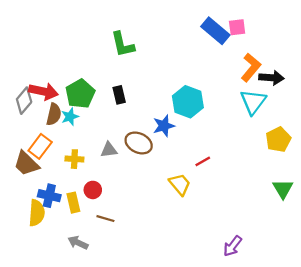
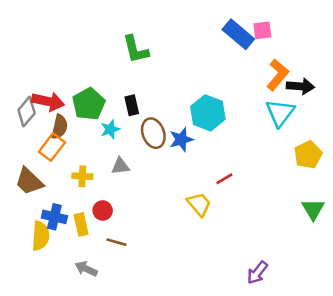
cyan star: (70, 117) -> (110, 129), moved
brown ellipse: (139, 143) -> (153, 133), moved, turned 45
orange rectangle: (40, 146) -> (52, 147), moved

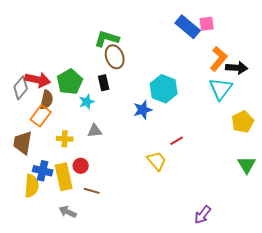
green L-shape: (136, 49) -> (107, 39), turned 120
brown ellipse: (153, 133) -> (115, 57), moved
brown trapezoid: (29, 181) -> (23, 143), turned 55
yellow rectangle: (81, 224) -> (64, 177), size x1.5

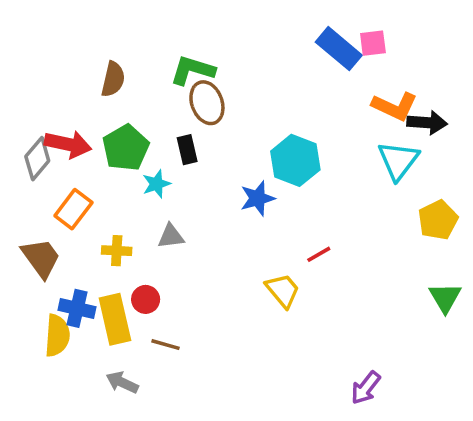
orange L-shape: (219, 59) -> (395, 106), turned 75
brown semicircle: (47, 100) -> (113, 79), moved
brown trapezoid: (23, 143) -> (41, 258), turned 135

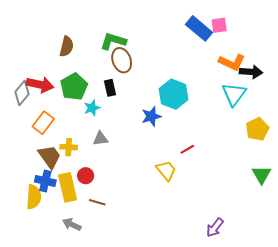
brown trapezoid: (41, 258) -> (50, 157), moved

